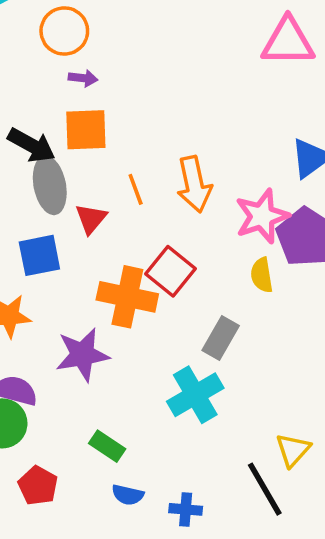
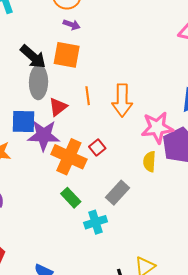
red square: (171, 271) -> (97, 148), size x0.6
purple star: (82, 355) -> (44, 135), moved
cyan cross: (195, 395) -> (96, 222), size x0.7
green rectangle: (107, 446) -> (71, 198), moved

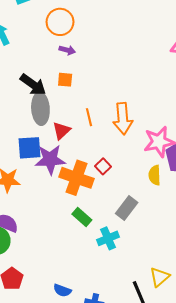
orange square: (67, 55) -> (65, 80), size x0.6

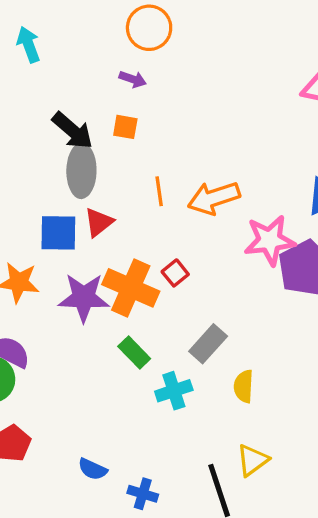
orange circle: (60, 22) -> (149, 28), moved
orange arrow: (123, 119) -> (214, 198), turned 72
red triangle: (61, 131) -> (99, 222), moved
purple star: (50, 160) -> (84, 298), moved
yellow semicircle: (155, 175) -> (244, 386), moved

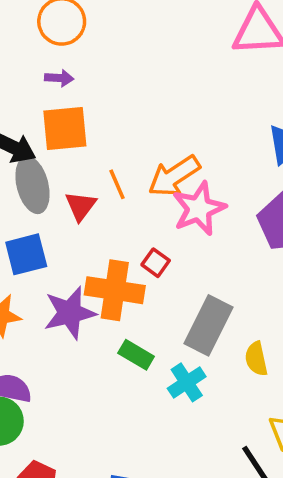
orange square: (125, 127) -> (65, 128), size x1.8
red triangle: (99, 222) -> (81, 206), moved
pink star: (270, 240) -> (199, 209), moved
gray rectangle: (208, 344) -> (208, 325), size x1.4

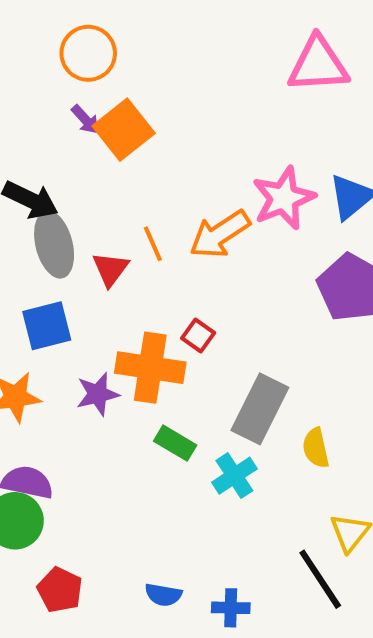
purple arrow: (59, 78) -> (85, 120), turned 44
orange square: (65, 128) -> (124, 130), moved, turned -33
pink star: (199, 209) -> (284, 198), moved
purple star: (70, 313) -> (98, 394), size x0.7

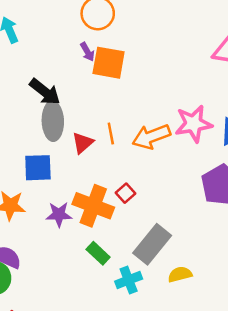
orange square: (124, 130) -> (109, 63), turned 36
yellow semicircle: (316, 448) -> (180, 274), turned 75

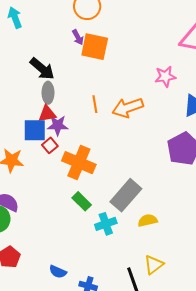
gray ellipse: (53, 121) -> (48, 93), size x0.7
pink star: (193, 124) -> (165, 76), moved, size x0.7
red triangle: (83, 143) -> (47, 114), moved, turned 30
red square: (125, 193) -> (50, 145), moved
purple star: (59, 214) -> (58, 125), moved

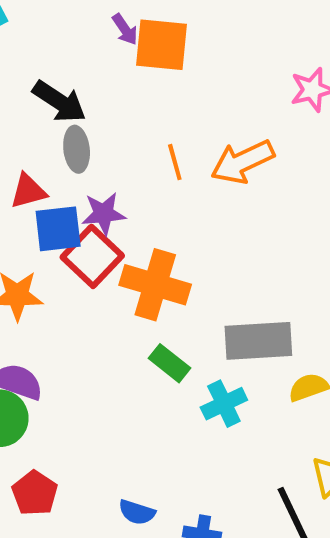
red triangle: (47, 114) -> (28, 191), moved
red square: (50, 145) -> (92, 256), size x1.8
gray rectangle: (126, 195) -> (258, 341), turned 52

